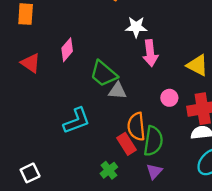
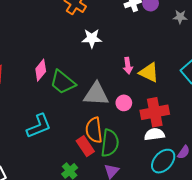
pink diamond: (67, 50) -> (41, 70), moved
pink arrow: (150, 53) -> (128, 66), moved, size x0.7
gray triangle: (117, 91) -> (96, 94), moved, size x1.5

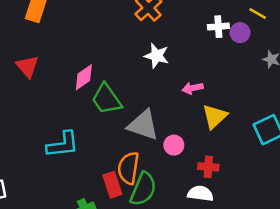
pink arrow: (128, 66) -> (193, 88), moved, turned 70
yellow triangle: (149, 72) -> (215, 116), turned 35
red cross: (155, 112) -> (208, 167), size x0.6

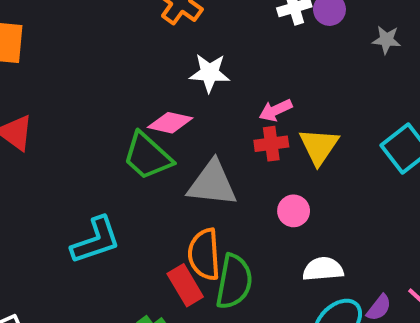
pink diamond: (84, 77) -> (170, 123), moved, turned 60
pink circle: (174, 145) -> (294, 211), moved
red cross: (208, 167) -> (271, 144), moved

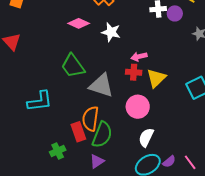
pink diamond: (170, 123) -> (79, 23), moved
pink circle: (294, 211) -> (138, 107), size x1.5
white semicircle: (323, 269) -> (146, 137), turned -72

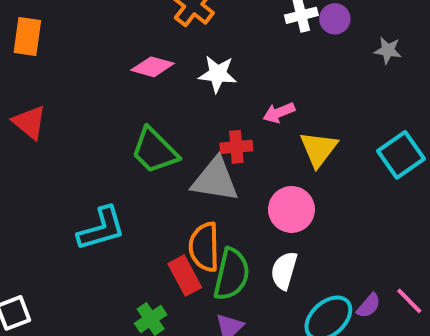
red cross: (134, 72) -> (236, 147), moved
white semicircle: (146, 137) -> (284, 271), moved

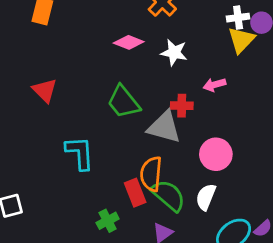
red triangle: (29, 122) -> (45, 90), moved
yellow triangle: (319, 149) -> (241, 40), moved
cyan L-shape: (101, 229) -> (80, 153), turned -84
green semicircle: (232, 274) -> (168, 195), turned -69

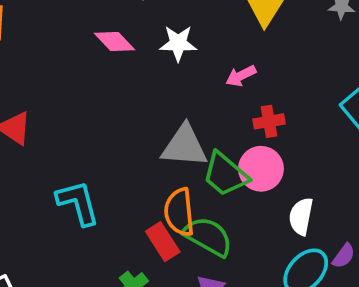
pink diamond: (129, 42) -> (114, 42), turned 36
green trapezoid: (123, 102) -> (225, 174), moved
red cross: (182, 106) -> (269, 121), moved
white semicircle: (206, 197) -> (301, 216), moved

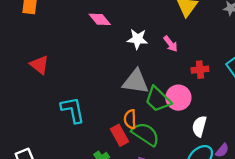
white star: (178, 43) -> (137, 39), moved
pink arrow: (241, 76) -> (171, 44), turned -105
red cross: (269, 121) -> (200, 70), moved
orange semicircle: (179, 212) -> (130, 119), size x0.7

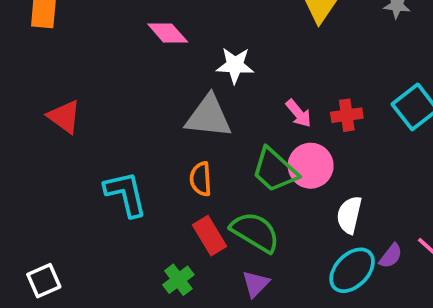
pink arrow: (171, 44) -> (298, 113), moved
gray triangle: (136, 82) -> (209, 117), moved
orange semicircle: (130, 119) -> (201, 179), moved

